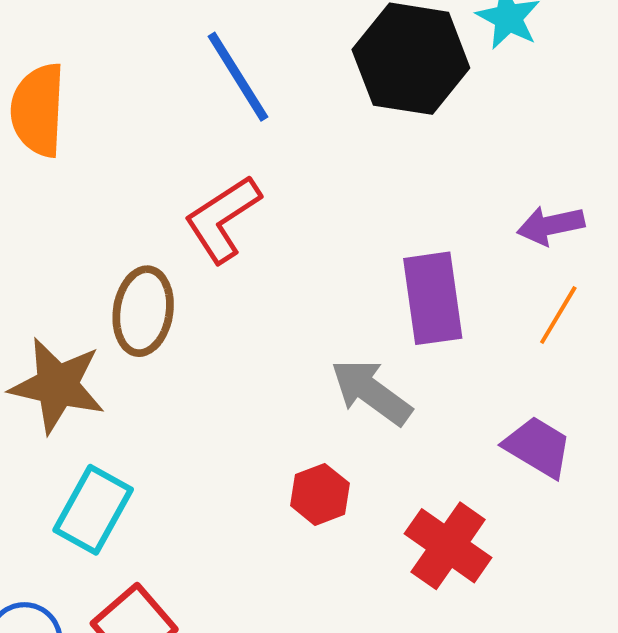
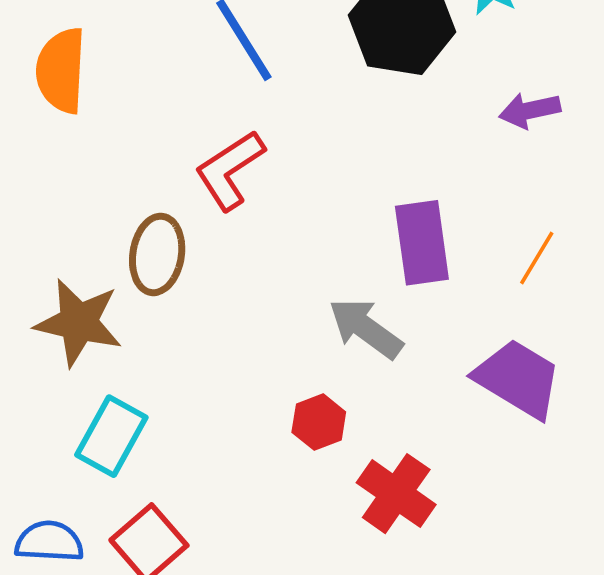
purple arrow: (551, 225) -> (530, 110), moved
purple trapezoid: (538, 447) -> (518, 379), size x1.4
red cross: (448, 546) -> (396, 494), moved

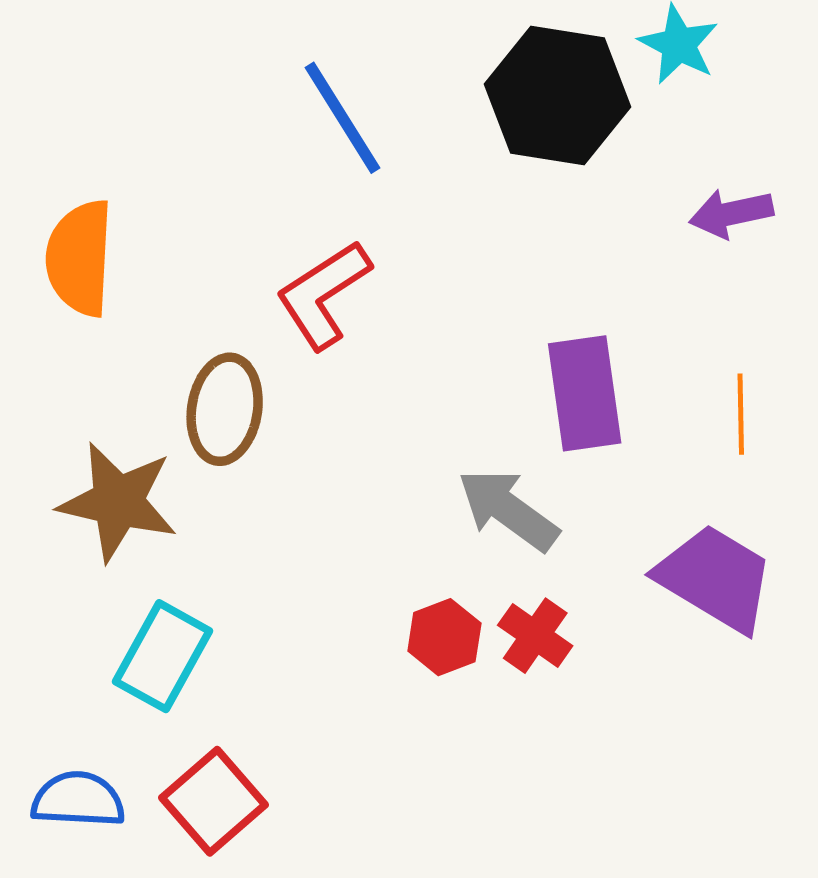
orange semicircle: (61, 70) -> (80, 258), moved
orange line: (537, 258) -> (741, 414), turned -32
red cross: (396, 494) -> (535, 636), moved, size x0.7

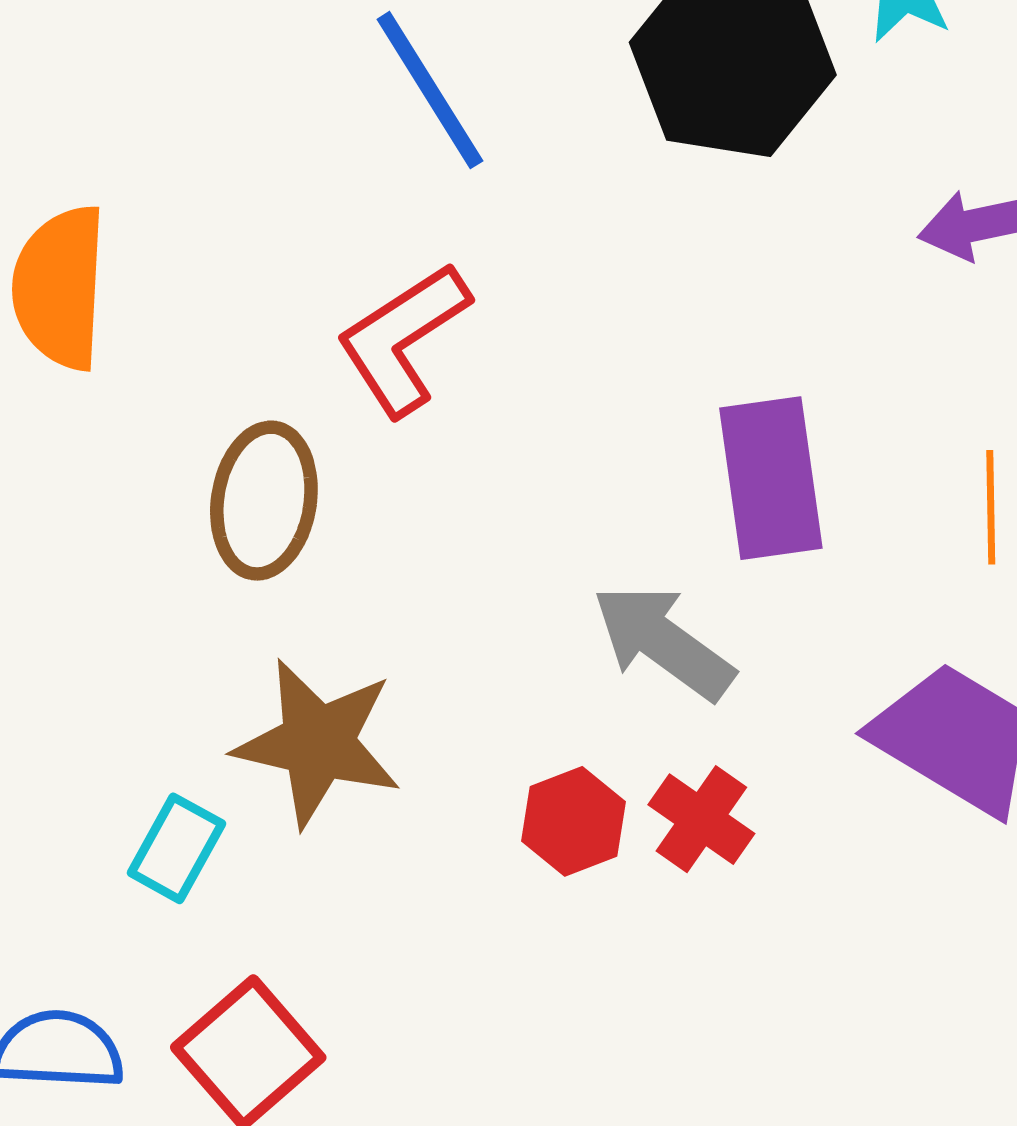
brown star: (118, 502) -> (318, 743), moved
cyan rectangle: (162, 656) -> (176, 848), size x0.7

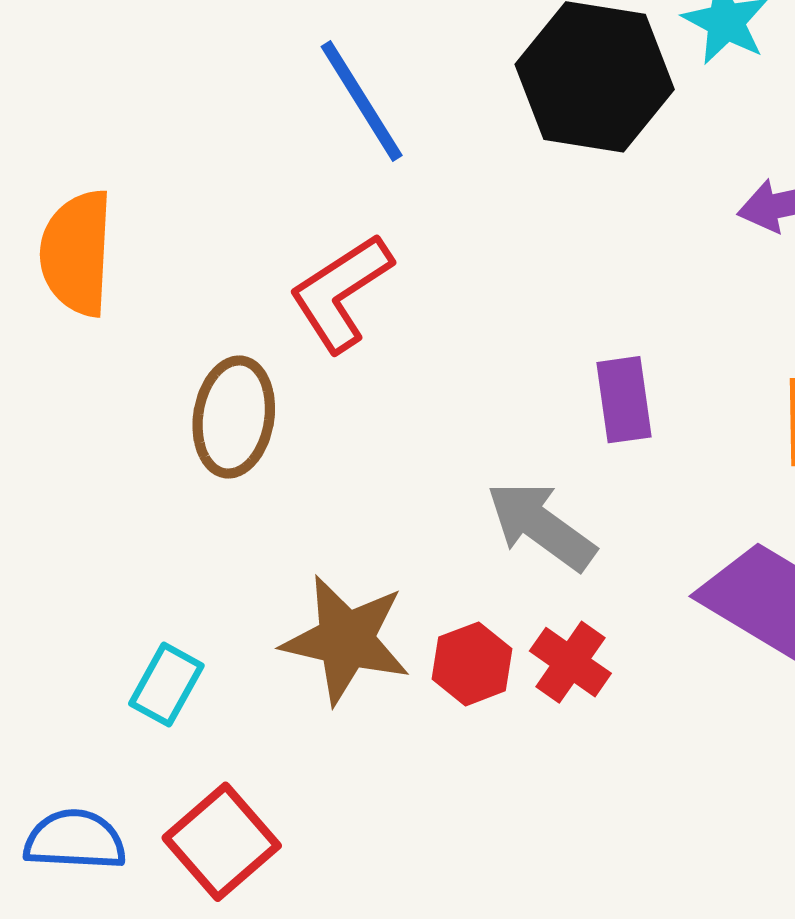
purple rectangle: (771, 478) -> (624, 400), size x0.7
brown star: (318, 743) -> (346, 640), moved

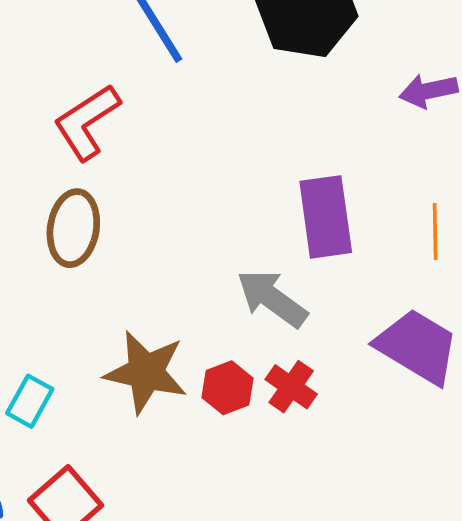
red L-shape: (341, 293) -> (87, 122), moved
purple rectangle: (624, 400) -> (326, 217), size x1.5

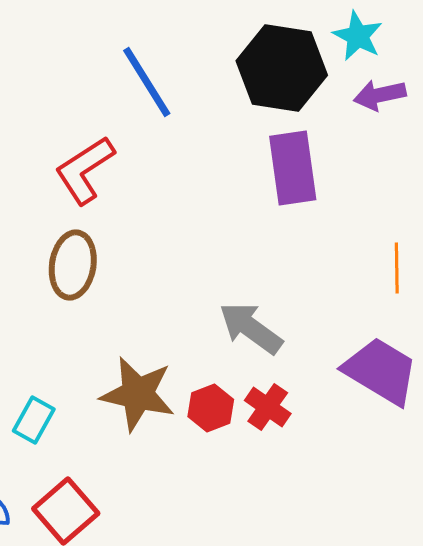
purple arrow: (428, 91) -> (380, 95), moved
purple rectangle: (326, 217) -> (293, 168), moved

